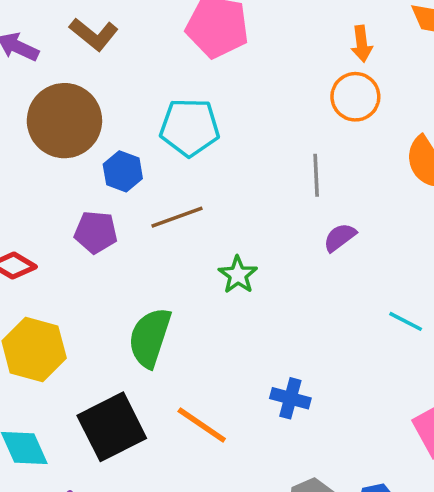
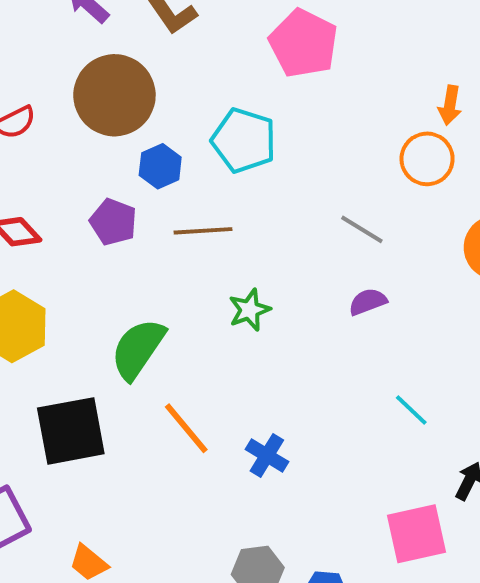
gray line: (316, 175) -> (362, 229), turned -72
orange line: (202, 425) -> (186, 428), moved

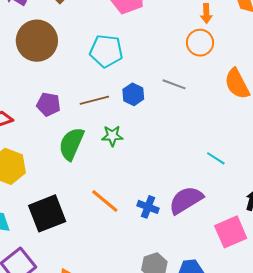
blue hexagon: (160, 166) -> (133, 94), moved
purple semicircle: (368, 302) -> (186, 200), moved, size x1.8
green star: (249, 310) -> (112, 136), moved, turned 30
green semicircle: (138, 349) -> (71, 144), moved
cyan line: (411, 410) -> (216, 158), moved

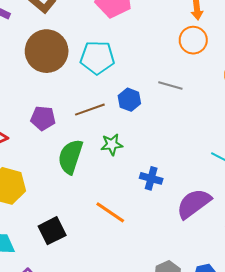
brown circle: (37, 41) -> (47, 51), moved
blue cross: (148, 207) -> (151, 178), moved
black square: (47, 213) -> (52, 231), size x0.7

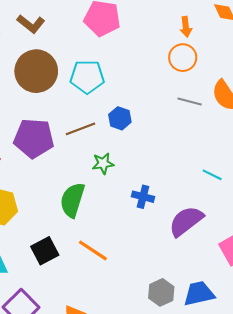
gray line: (170, 85) -> (190, 102), moved
purple pentagon: (43, 118) -> (34, 138), size x1.6
green semicircle: (70, 157) -> (72, 200), moved
orange line: (110, 212) -> (93, 250), moved

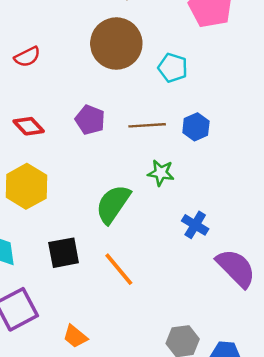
cyan pentagon: (87, 77) -> (173, 68), size x0.7
purple pentagon: (34, 138) -> (90, 120), size x0.6
purple semicircle: (186, 221) -> (236, 268), turned 66

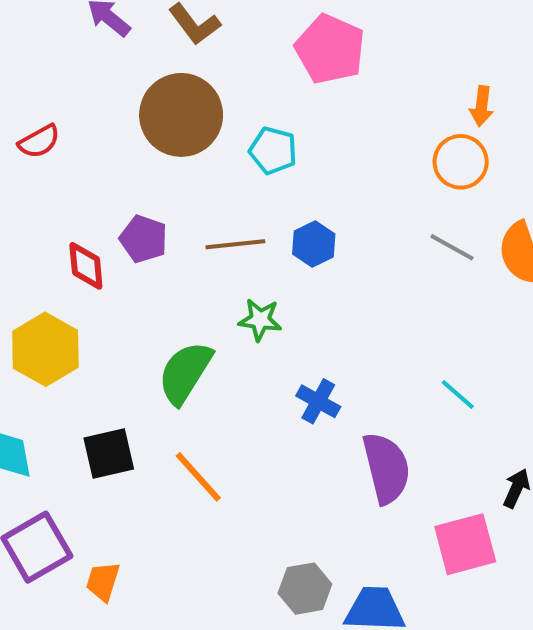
red diamond: (29, 126) -> (86, 266), moved, turned 40
purple semicircle: (236, 268) -> (386, 468), turned 33
orange trapezoid: (75, 336) -> (103, 581), moved, turned 70

